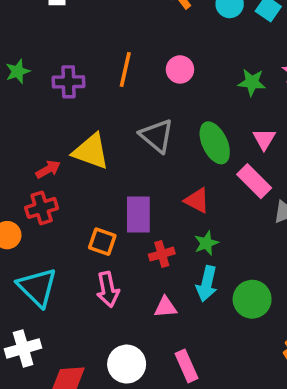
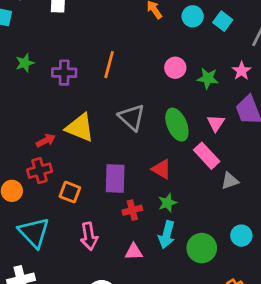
pink circle: (180, 69) -> (175, 68), moved
orange square: (102, 242) -> (70, 192), moved

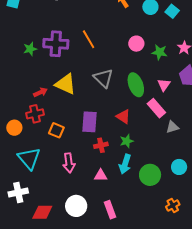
green star: (25, 63) -> (30, 49), moved
orange line: (109, 65) -> (89, 39), turned -48
purple cross: (64, 73) -> (56, 44), size x1.4

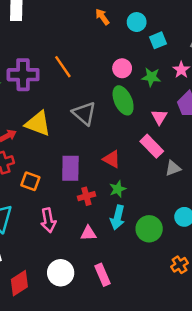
cyan square: (172, 11) -> (158, 40), moved, turned 32
green ellipse: (136, 85) -> (123, 100), moved
red diamond: (42, 212) -> (19, 283), turned -30

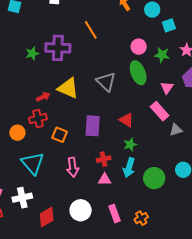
orange line: (63, 67) -> (91, 30), moved
red cross: (86, 196) -> (104, 159), moved
orange cross: (179, 265) -> (141, 218), moved

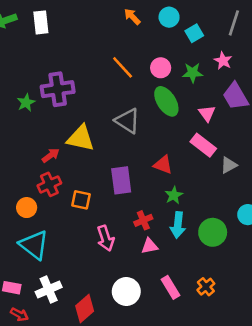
orange line: (91, 30) -> (123, 67), moved
cyan triangle: (33, 163) -> (34, 245), moved

